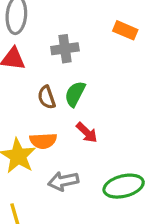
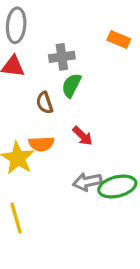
green semicircle: (75, 94) -> (71, 85), moved
gray arrow: (63, 181) -> (87, 182), moved

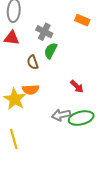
gray cross: (62, 57) -> (44, 32), turned 35
red arrow: (83, 136) -> (77, 86), moved

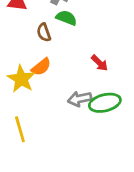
green semicircle: (51, 51) -> (66, 18), turned 84
orange semicircle: (31, 90) -> (41, 67), turned -35

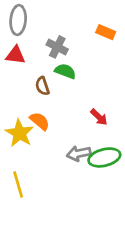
orange semicircle: (41, 67) -> (40, 121), turned -102

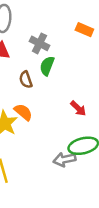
green semicircle: (65, 71) -> (47, 66), turned -90
gray arrow: (79, 153) -> (64, 159), moved

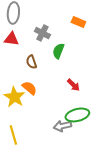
green semicircle: (47, 66) -> (58, 51), moved

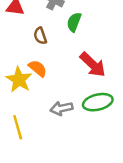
red arrow: (73, 85) -> (93, 65), size x1.6
gray arrow: (62, 126) -> (62, 108), moved

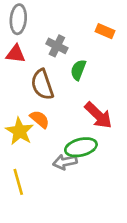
brown semicircle: (40, 36) -> (42, 85), size x1.6
green ellipse: (98, 102) -> (81, 147), moved

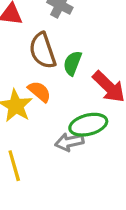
green semicircle: (78, 70) -> (72, 63), moved

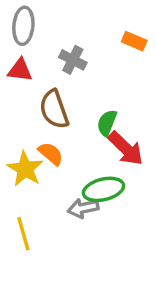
green semicircle: (72, 63) -> (107, 123), moved

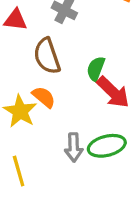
green ellipse: (103, 189) -> (107, 146), moved
gray arrow: (83, 208) -> (74, 147), turned -80

